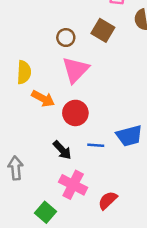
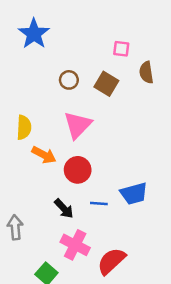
brown circle: (66, 38) -> (69, 80), moved
red semicircle: (108, 200) -> (111, 261), size x1.4

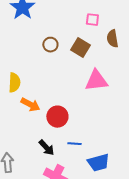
pink triangle: (78, 125) -> (96, 81), moved, turned 40
blue trapezoid: (134, 194) -> (98, 163), moved

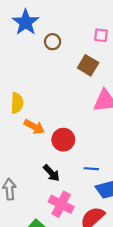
brown circle: (50, 45) -> (53, 42), moved
blue line: (74, 144) -> (91, 169), moved

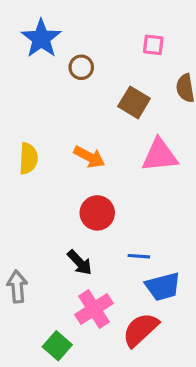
pink square: (101, 35) -> (153, 45), moved
orange arrow: (34, 127) -> (89, 157), moved
pink cross: (61, 204) -> (94, 309), turned 30

